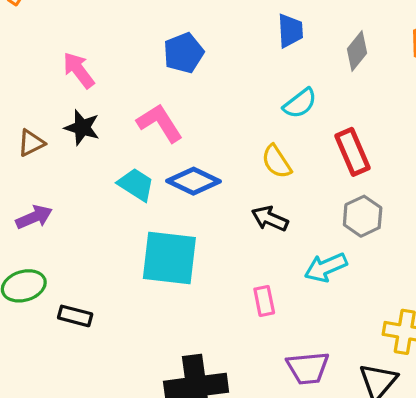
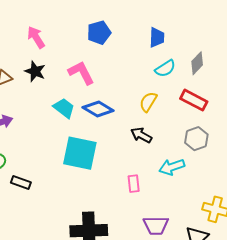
blue trapezoid: (290, 31) -> (157, 37), moved
gray diamond: (357, 51) -> (197, 63), moved
red rectangle: (353, 152) -> (194, 100), turned -44
yellow semicircle: (276, 162) -> (148, 102), turned 60

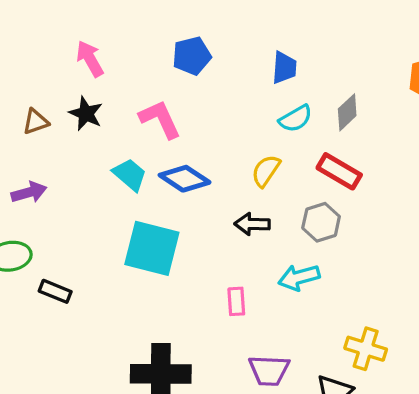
black arrow: (141, 135) -> (252, 224), turned -30
gray hexagon: (196, 139) -> (321, 222), moved

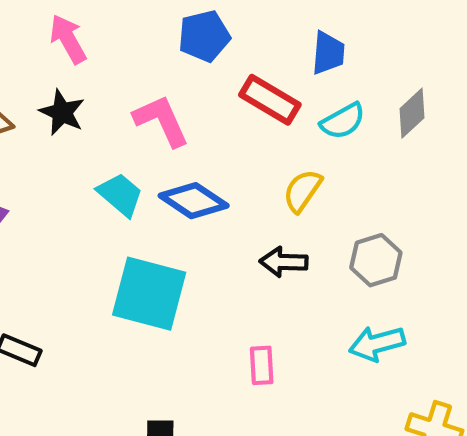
red rectangle: (339, 171) -> (270, 100), moved
cyan arrow: (299, 277) -> (377, 343), moved

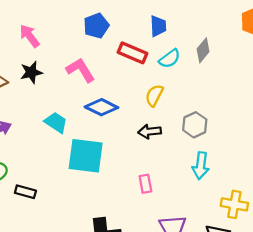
black star: (62, 112) -> (31, 72), turned -30
cyan trapezoid: (120, 195) -> (56, 122), moved
cyan arrow: (377, 343) -> (201, 166), turned -60

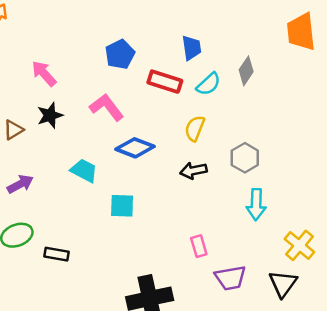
cyan square: (86, 156) -> (122, 206), size x0.6
pink rectangle: (145, 184) -> (199, 246), moved
yellow cross: (234, 204) -> (299, 245), turned 35

